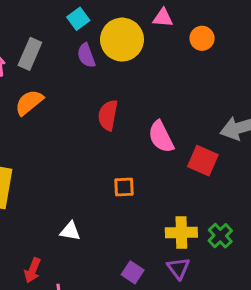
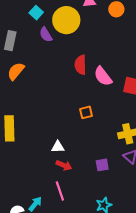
red semicircle: (108, 115) -> (80, 65), moved
red arrow: (33, 270) -> (64, 165), moved, turned -77
purple square: (133, 272) -> (102, 165), turned -32

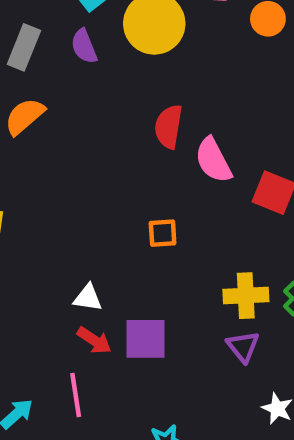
purple semicircle: (46, 35) -> (84, 46), moved
purple square: (102, 165) -> (146, 339), moved, size x1.5

